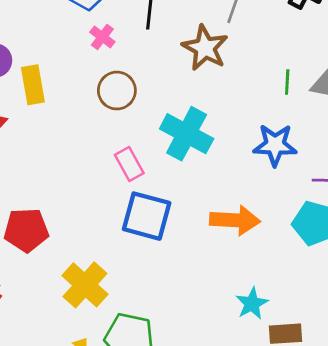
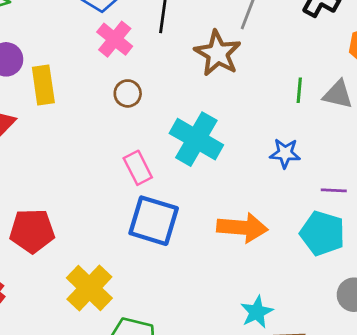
pink cross: (102, 37) -> (115, 39), size x1.4
brown circle: (117, 91) -> (128, 93), size x0.7
blue star: (275, 145) -> (285, 153), size x0.7

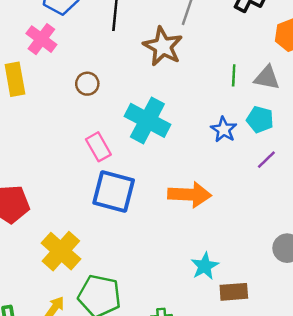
pink cross: (115, 39) -> (41, 39), moved
blue star: (285, 153) -> (224, 130), turned 30
purple line: (334, 190) -> (266, 160), turned -45
cyan pentagon: (322, 233) -> (260, 120), moved, size x0.7

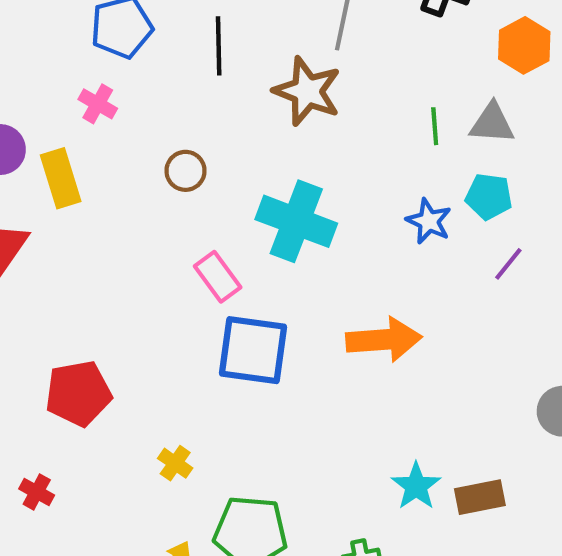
pink cross: (41, 39) -> (98, 104), size x0.7
yellow cross: (61, 251) -> (175, 463), size x0.5
cyan star: (205, 266) -> (416, 486), moved

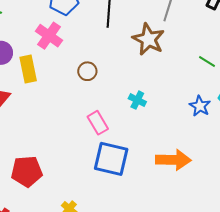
pink cross: (98, 104) -> (49, 36), size x1.5
green line: (435, 126) -> (207, 61), turned -60
cyan cross: (296, 221) -> (137, 100), size x0.5

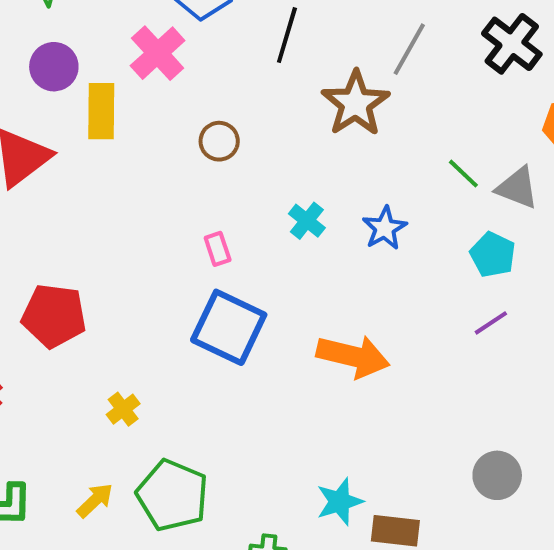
blue star: (200, 106) -> (385, 228), moved
pink rectangle: (98, 123) -> (218, 249), size x0.7

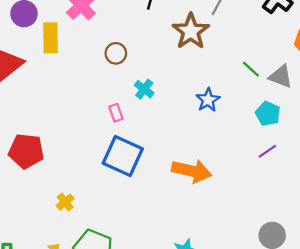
cyan cross: (307, 221) -> (144, 89), moved

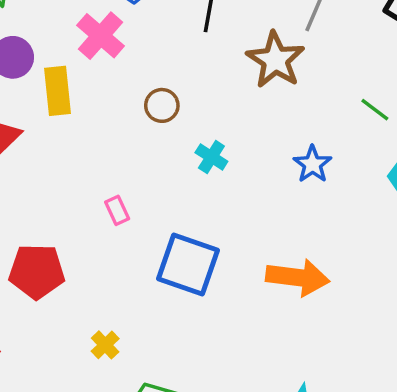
pink rectangle: (116, 113) -> (117, 210), moved

